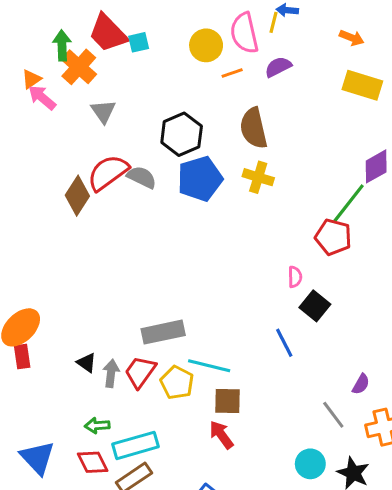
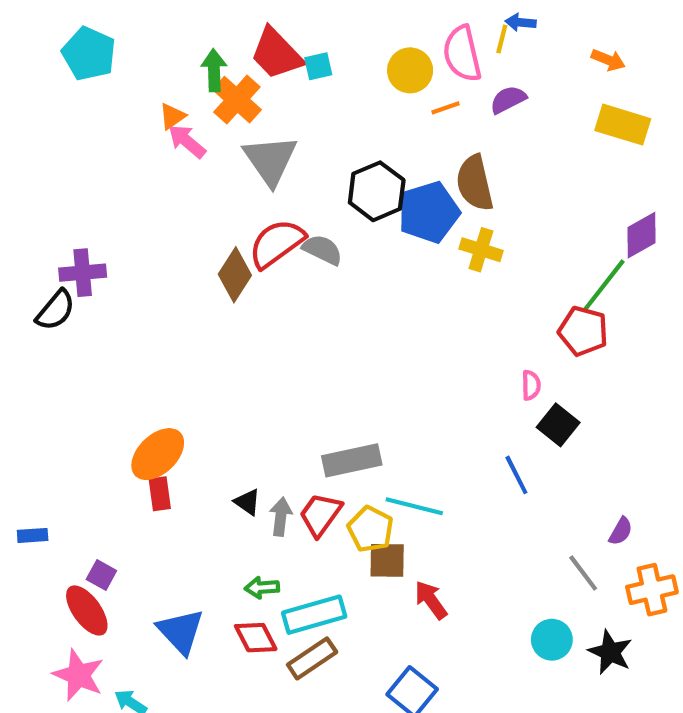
gray triangle: (103, 111) -> (270, 160), size x1.6
blue pentagon: (200, 179) -> (429, 212), moved
brown square: (228, 401) -> (387, 560), moved

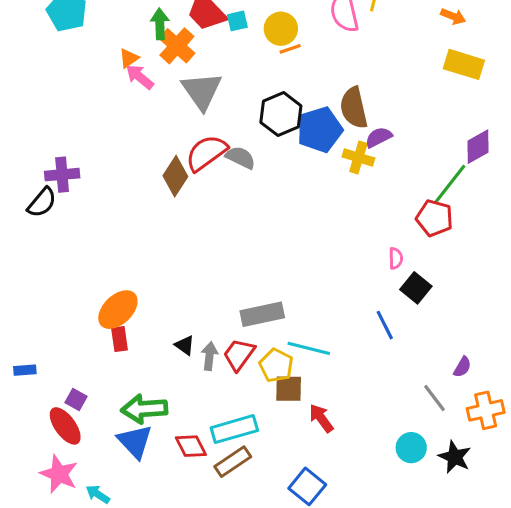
yellow circle: (410, 70) -> (281, 29), moved
purple semicircle: (508, 100) -> (379, 137), moved
orange line: (445, 108) -> (290, 49), moved
green arrow: (262, 588) -> (144, 409), moved, size x1.8

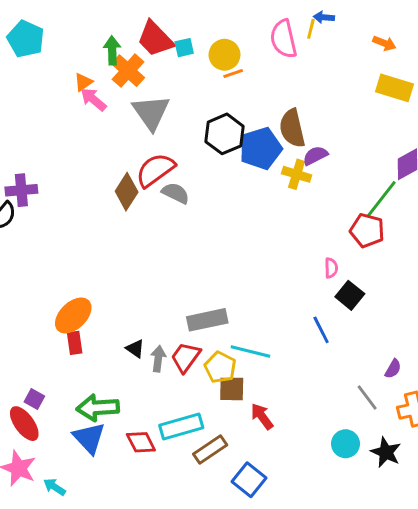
gray semicircle: (241, 157) -> (176, 193), moved
brown rectangle: (233, 462) -> (210, 449), moved

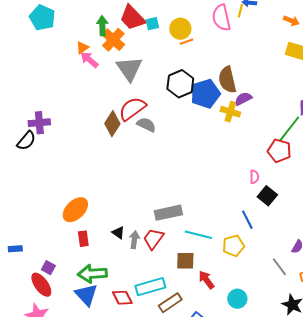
red rectangle: (75, 343) -> (83, 239), moved
yellow pentagon: (220, 367) -> (233, 246), moved, turned 30
cyan circle: (346, 444) -> (237, 299), moved

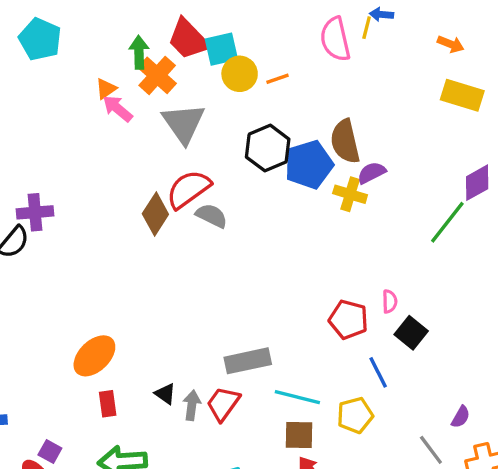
cyan square: (152, 24) -> (221, 49), size x1.5
yellow circle: (180, 29) -> (240, 74), moved
red pentagon: (279, 151) -> (348, 320), moved
brown square: (185, 261) -> (299, 435), moved

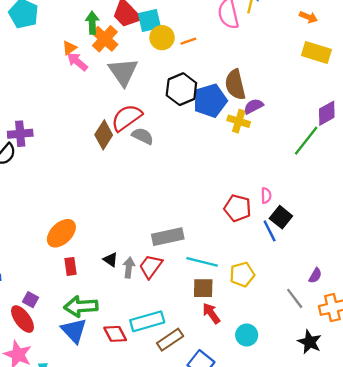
blue line: (378, 372) -> (270, 231), moved

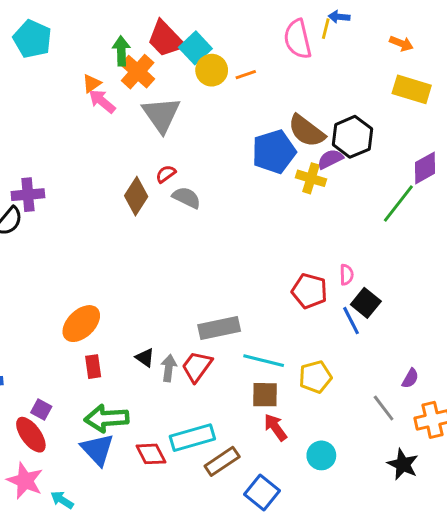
cyan square: (149, 20) -> (195, 48), turned -30
brown semicircle: (235, 85) -> (307, 131), turned -40
black hexagon: (181, 89) -> (352, 137), moved
red semicircle: (127, 118) -> (166, 174), size x0.5

